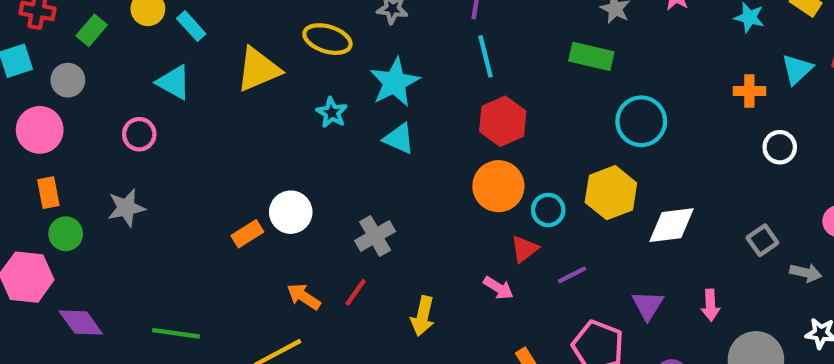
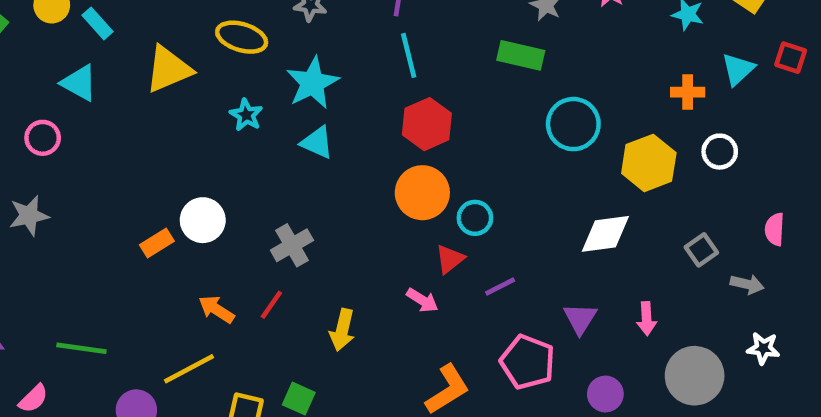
yellow hexagon: (611, 193) -> (649, 163), moved

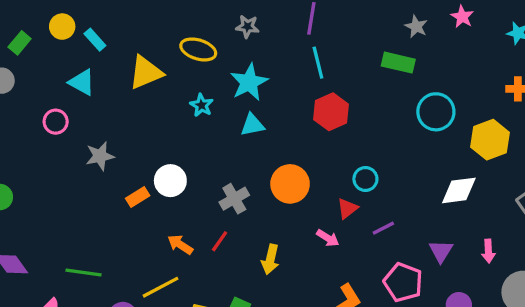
cyan triangle: (317, 142) -> (252, 125), turned -35
orange circle: (422, 193) -> (290, 184), moved
gray star: (29, 216) -> (100, 156), moved

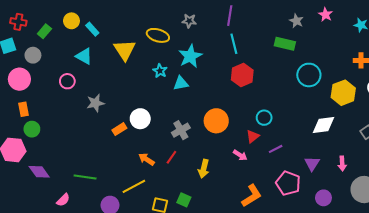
yellow triangle: (146, 72) -> (125, 50), turned -40
cyan triangle: (252, 125) -> (181, 83), moved

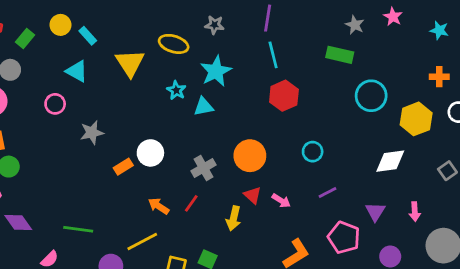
red triangle: (253, 136) -> (253, 195), moved, turned -40

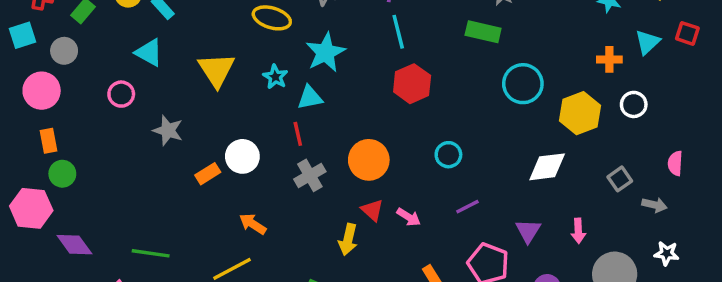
yellow triangle: (130, 63) -> (216, 70), moved
gray star: (92, 133) -> (168, 130), turned 30
red line: (191, 203) -> (298, 134), moved, turned -48

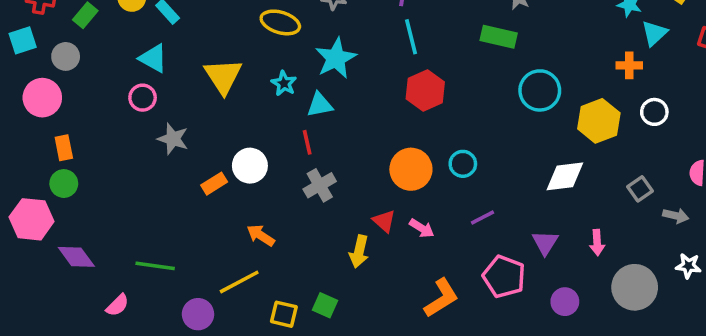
cyan triangle: (648, 42) -> (654, 33), moved
pink circle: (121, 94) -> (143, 98), moved
orange rectangle: (48, 141) -> (64, 148), moved
orange circle: (369, 160) -> (411, 169), moved

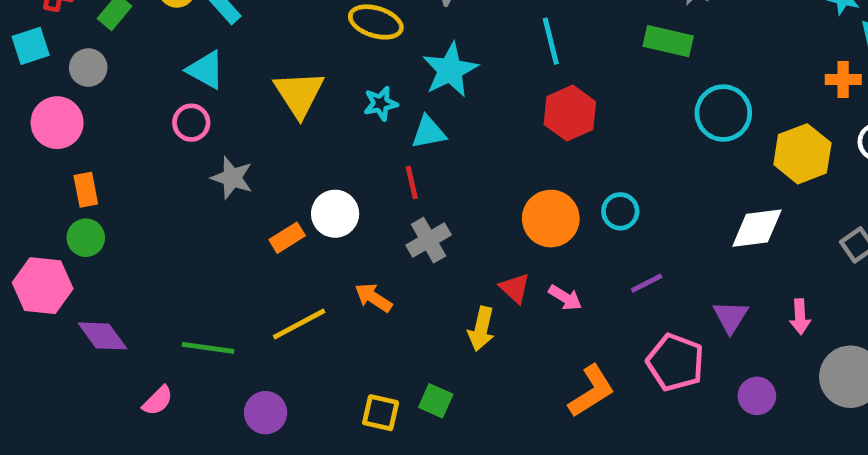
cyan star: (284, 83) -> (381, 103), turned 30
orange arrow: (261, 235) -> (373, 298), moved
yellow line: (239, 282) -> (299, 324), moved

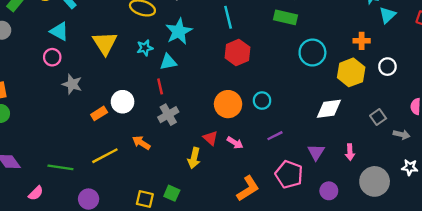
orange cross: (843, 80) -> (362, 41), moved

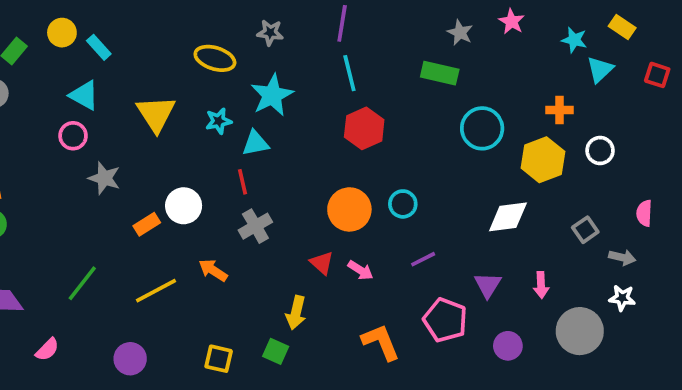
yellow arrow: (194, 158) -> (296, 313), moved
green line: (60, 167) -> (82, 283), moved, turned -60
white star: (410, 167) -> (622, 298), moved
orange L-shape: (248, 188) -> (381, 342), turned -80
green square: (172, 193) -> (276, 351), moved

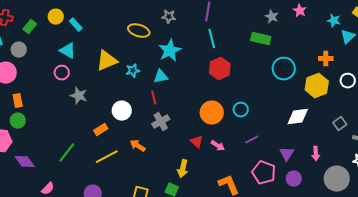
yellow triangle: (156, 114) -> (107, 61), turned 40
cyan star: (219, 121) -> (133, 71), moved
orange rectangle: (147, 224) -> (101, 130), moved
purple circle: (508, 346) -> (294, 179), moved

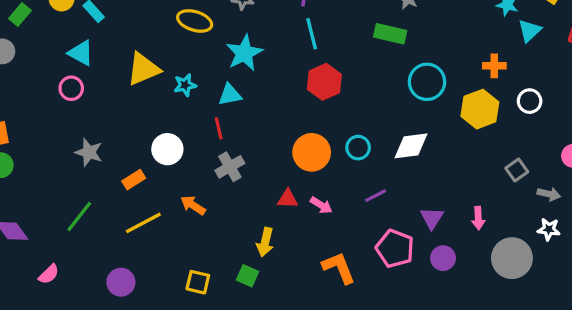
gray star: (79, 96) -> (89, 152), moved
white diamond: (298, 117) -> (411, 146), moved
red triangle: (197, 142) -> (288, 199), turned -40

